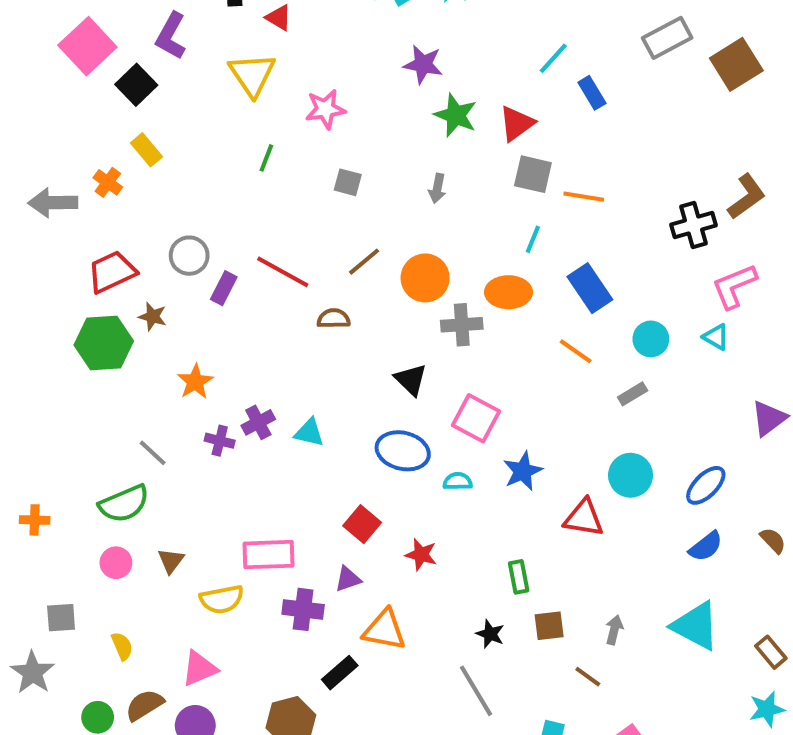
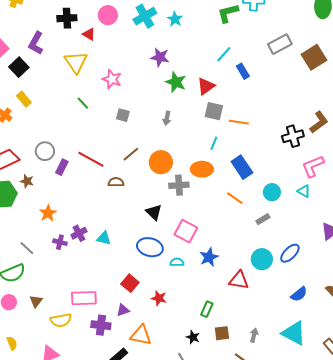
pink star: (325, 109) -> (112, 79), turned 30
green line: (266, 158) -> (83, 103), turned -64
blue ellipse: (706, 485) -> (290, 253), moved
green rectangle: (519, 577) -> (207, 309), turned 35

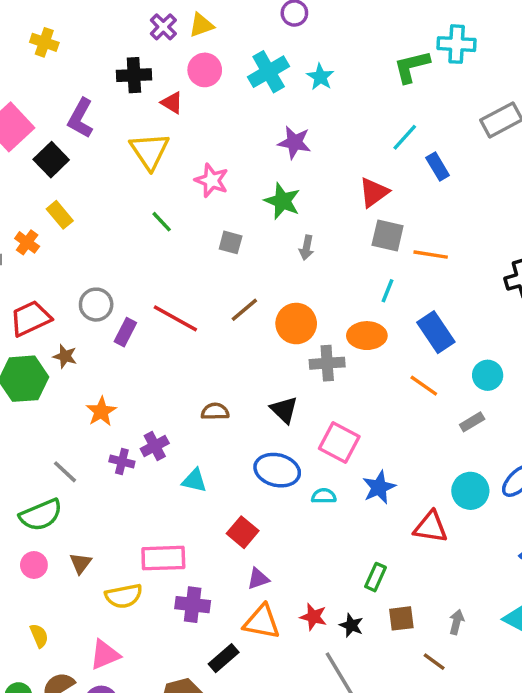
green star: (176, 82) -> (282, 201), moved
brown semicircle: (116, 182) -> (215, 411), moved
cyan triangle: (104, 238) -> (194, 480), moved
red star: (159, 298) -> (313, 617), moved
purple triangle: (123, 310) -> (258, 579), moved

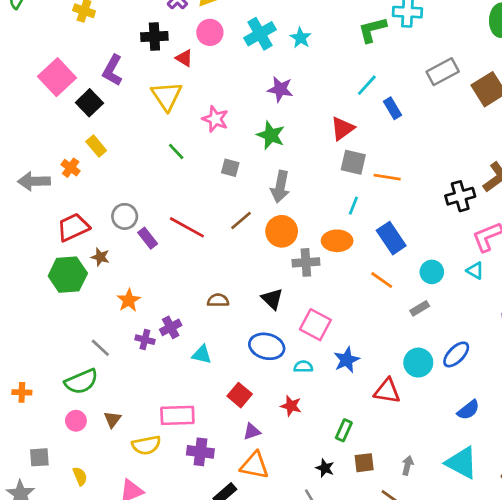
gray arrow: (306, 248) -> (280, 187), moved, size x1.6
purple rectangle: (125, 332) -> (148, 238), turned -65
red star: (313, 617) -> (291, 406), moved

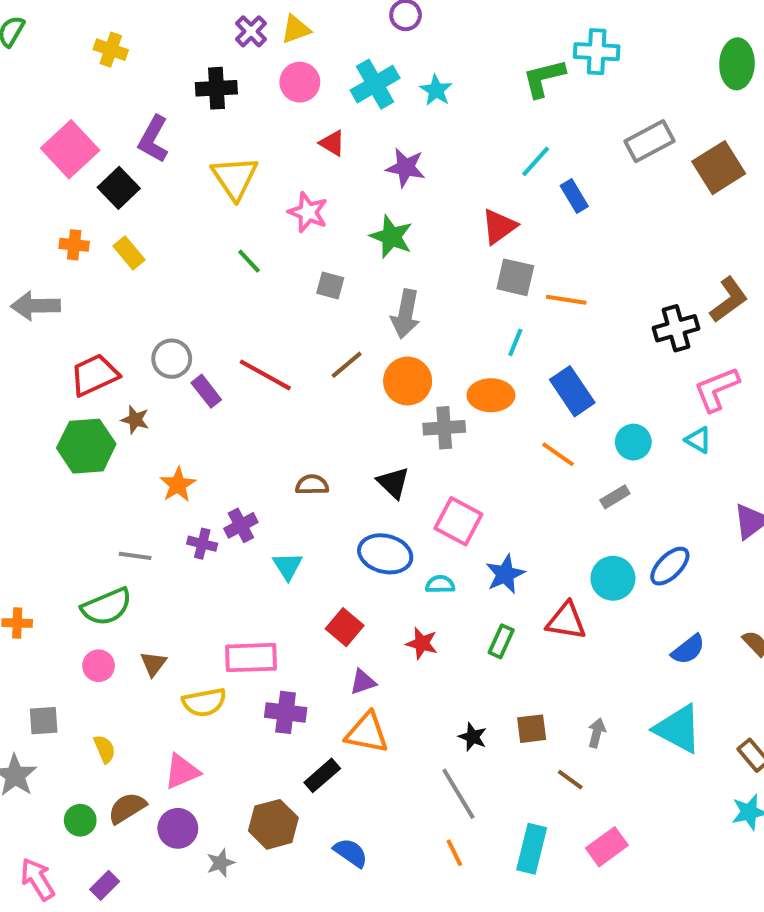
red triangle: (184, 58) -> (332, 143), moved
orange cross: (71, 168) -> (74, 245), moved, turned -30
gray line: (100, 348) -> (135, 556), turned -35
cyan triangle: (202, 354) -> (288, 566), turned 45
green rectangle: (344, 430) -> (501, 641), moved

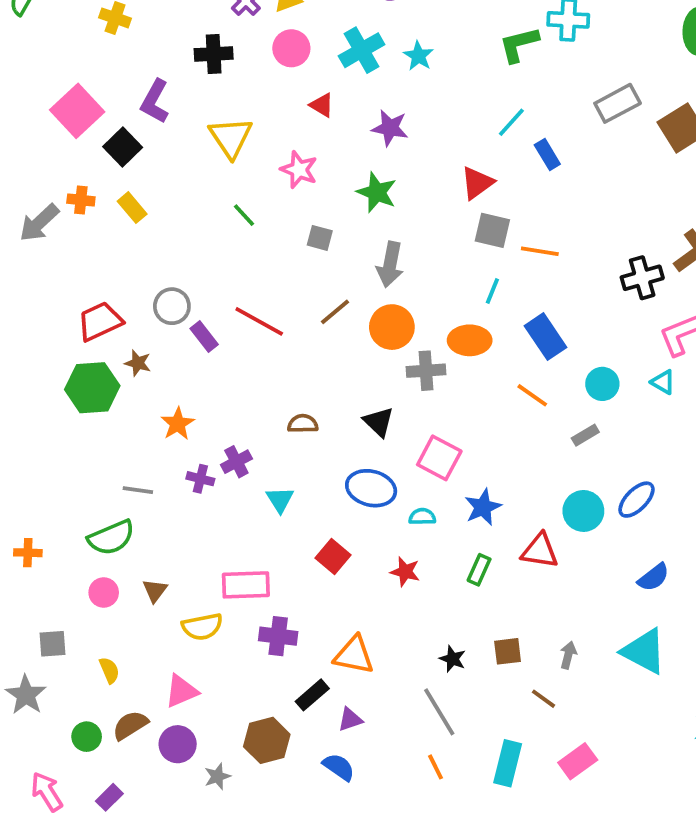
gray arrow: (35, 306) -> (39, 223), moved, turned -42
purple triangle: (363, 682) -> (350, 720), moved

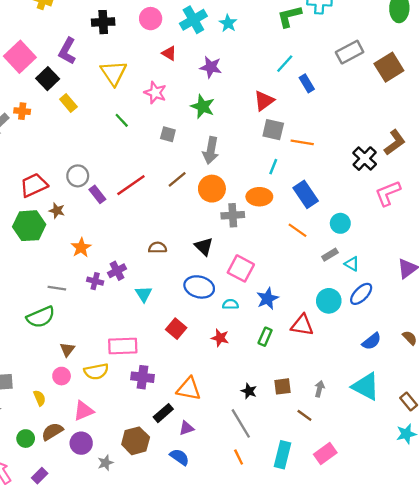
yellow rectangle: (132, 208) -> (68, 103), moved
black cross: (642, 278) -> (365, 159), turned -30
red line: (259, 321) -> (131, 185), turned -64
cyan triangle: (663, 382) -> (352, 264), moved
pink circle: (104, 593) -> (62, 376), moved

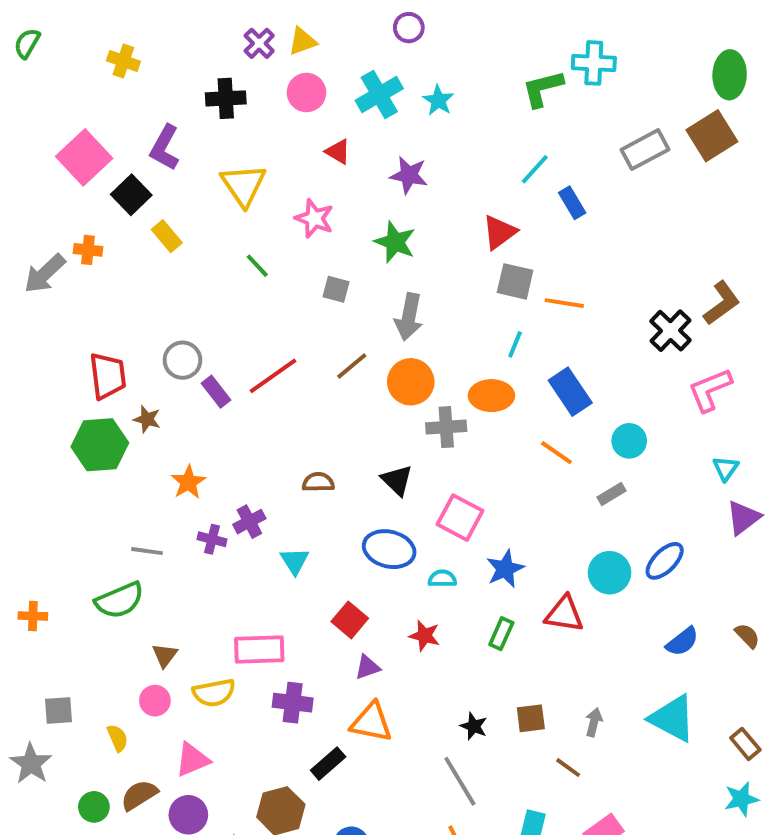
brown square: (389, 67) -> (712, 136), moved
red trapezoid: (34, 185) -> (108, 376), turned 108
cyan triangle: (352, 264) -> (726, 468), moved, turned 35
purple triangle: (186, 428) -> (367, 667), moved

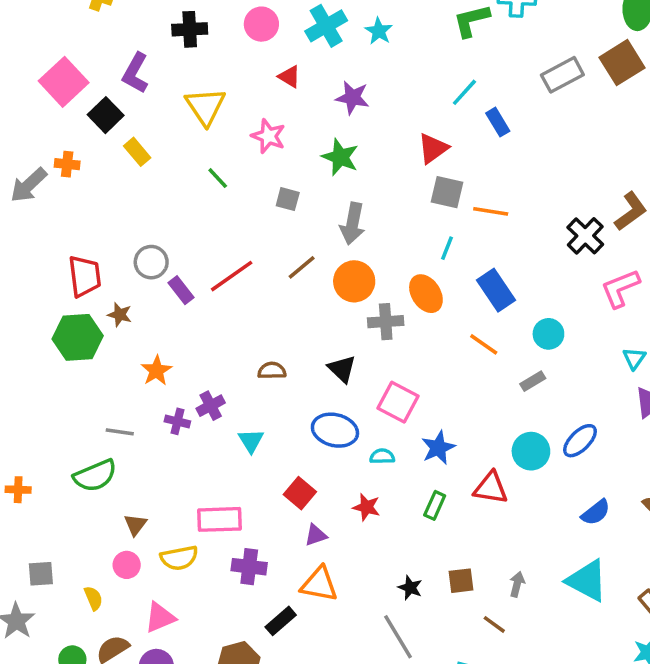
orange ellipse: (491, 396) -> (426, 294), turned 57

